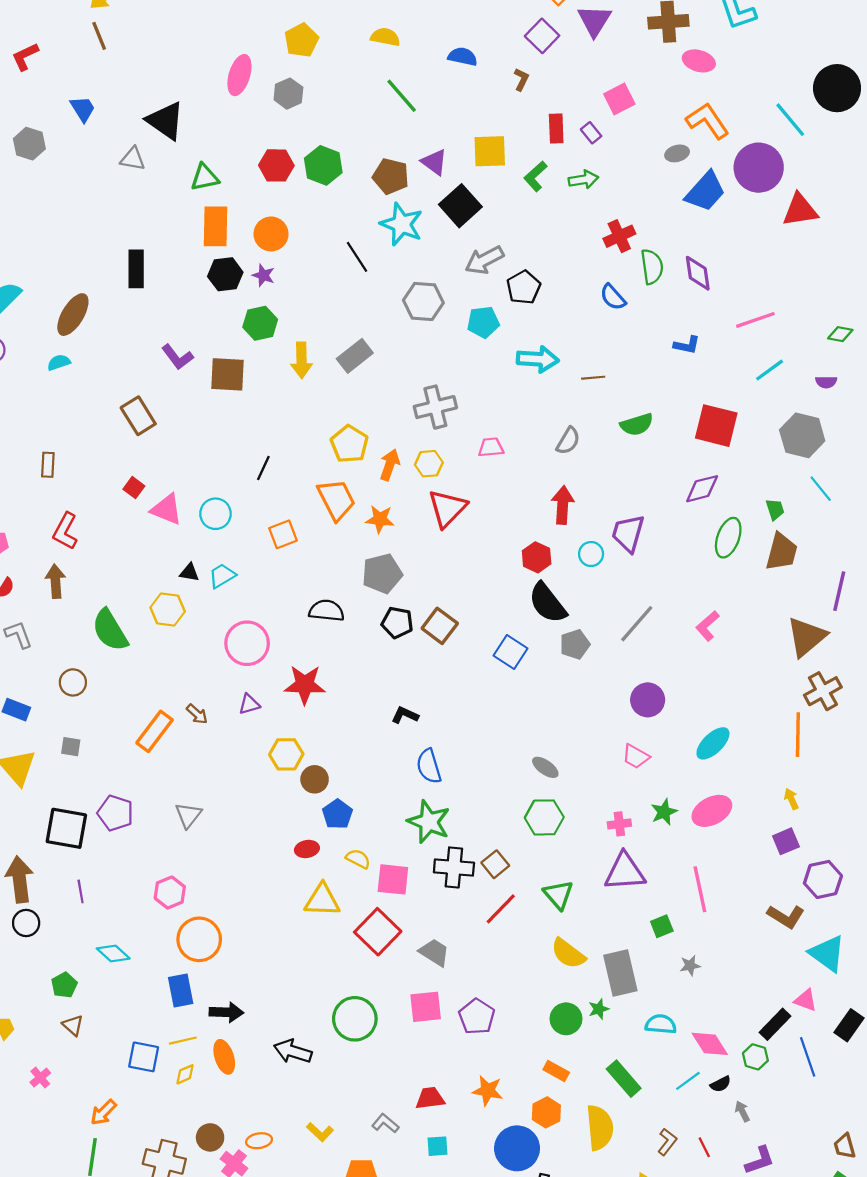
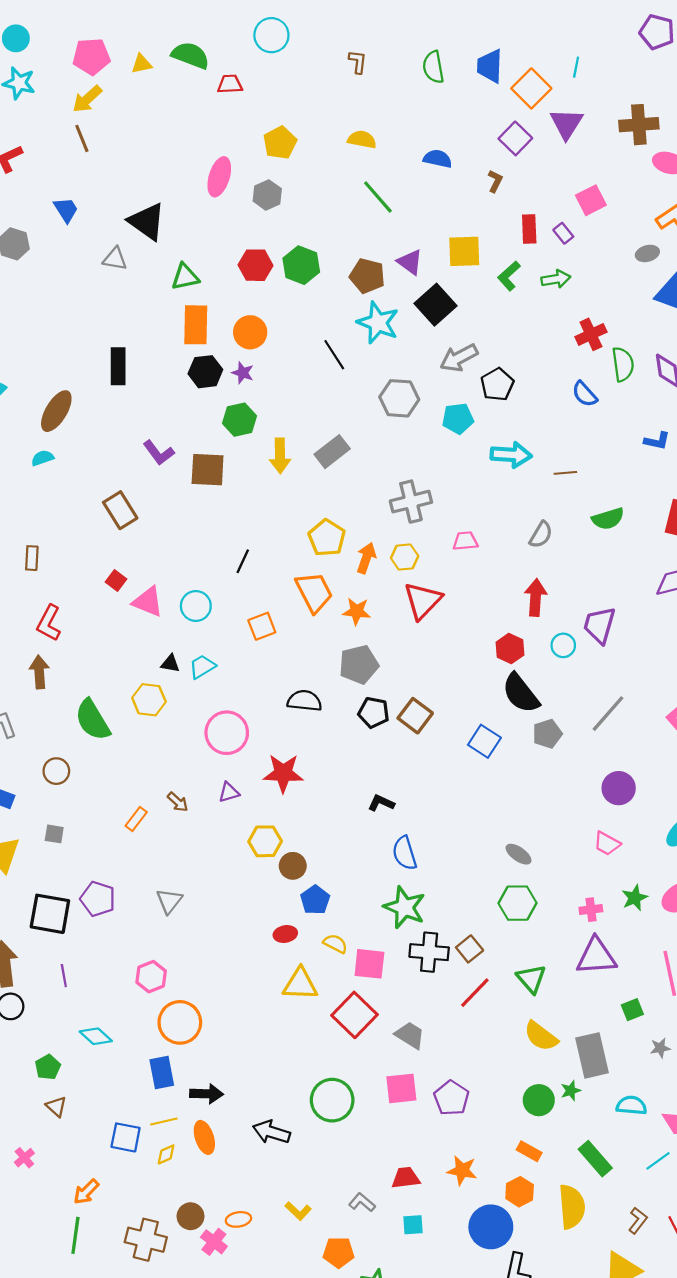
orange rectangle: (155, 731) -> (136, 819), size x0.6

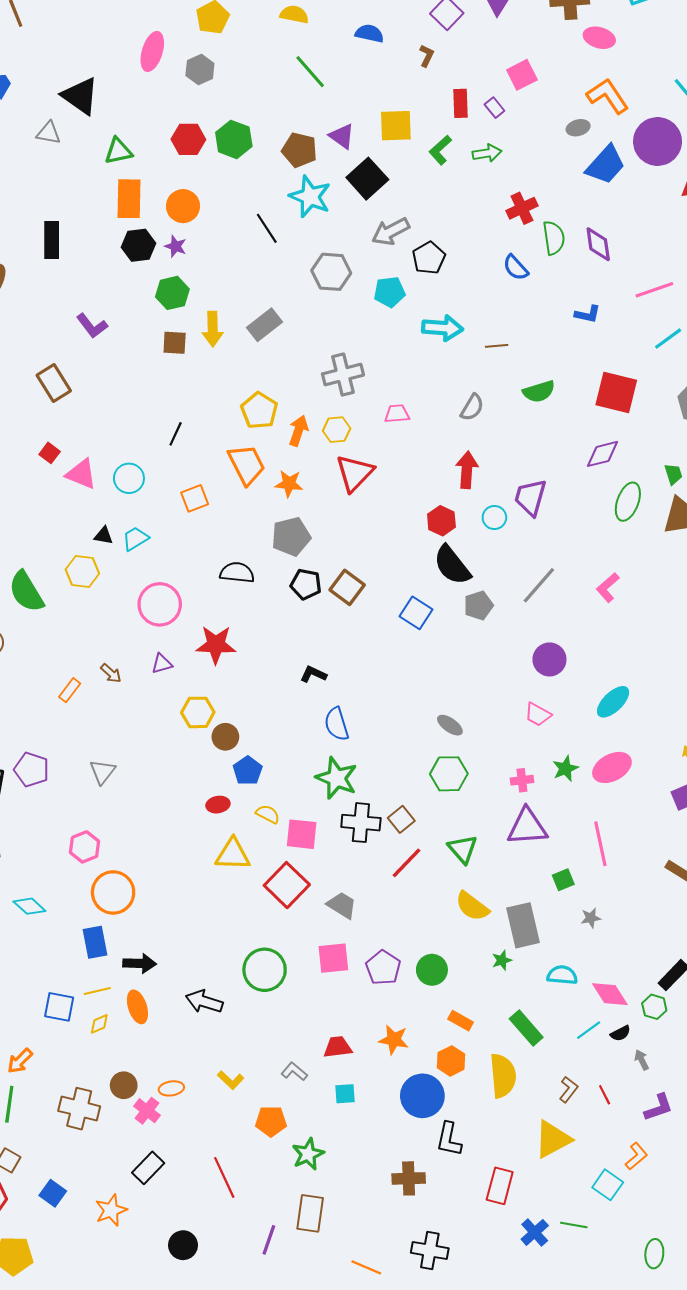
brown square: (208, 470) -> (175, 343), moved, size x0.7
green circle: (539, 1100) -> (432, 970), moved

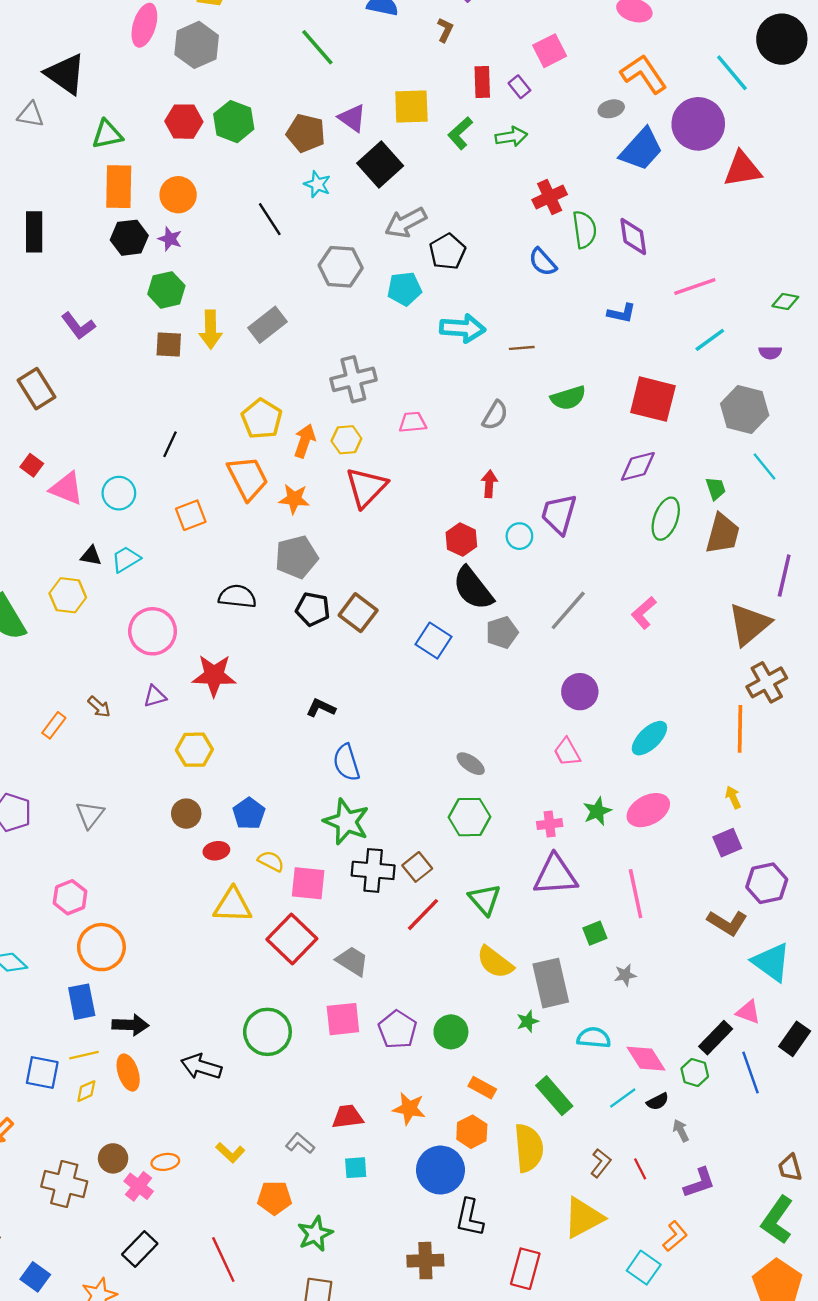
gray hexagon: (200, 69) -> (197, 45), size x1.4
cyan star: (310, 197) -> (317, 184), size x0.6
red arrow: (467, 470) -> (489, 484), size x0.7
pink trapezoid: (538, 715) -> (567, 752), turned 32
brown circle: (225, 737) -> (186, 814), moved

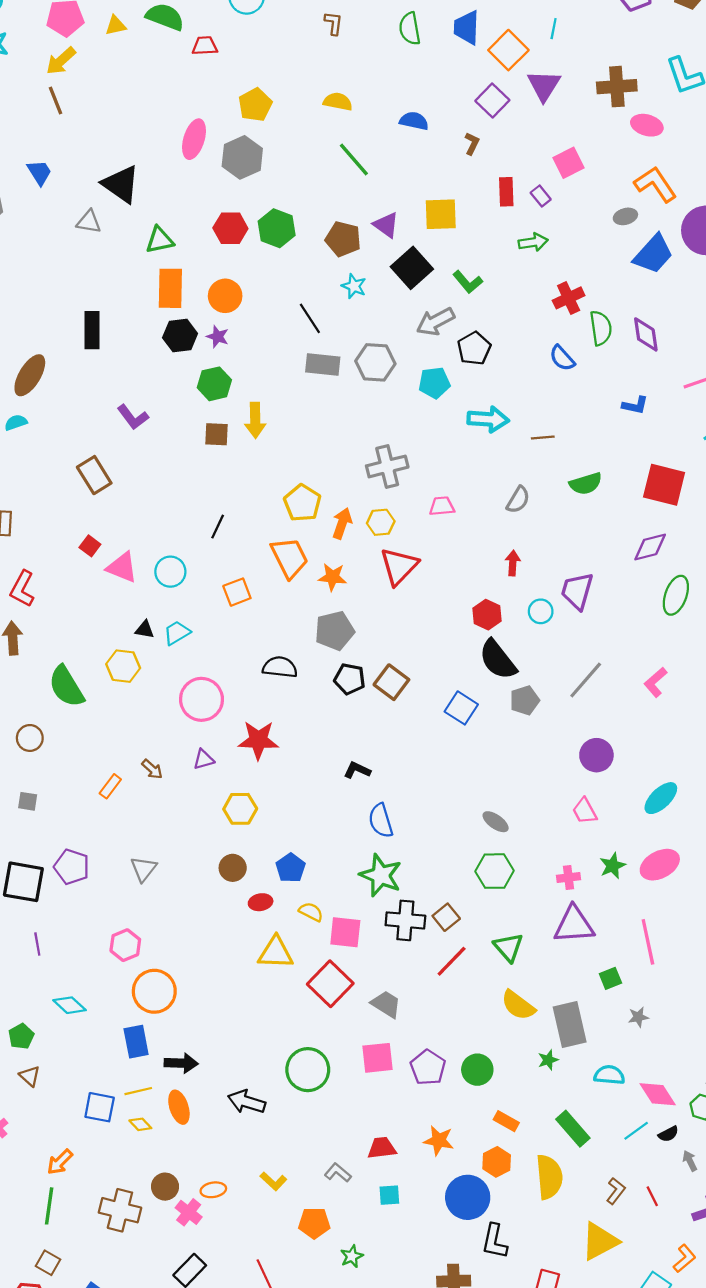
green L-shape: (460, 133) -> (468, 282), moved, turned -88
gray rectangle: (267, 325) -> (323, 365), moved, turned 44
yellow diamond: (86, 1091) -> (140, 1124), turned 70
green star: (315, 1234) -> (352, 1256), size x0.7

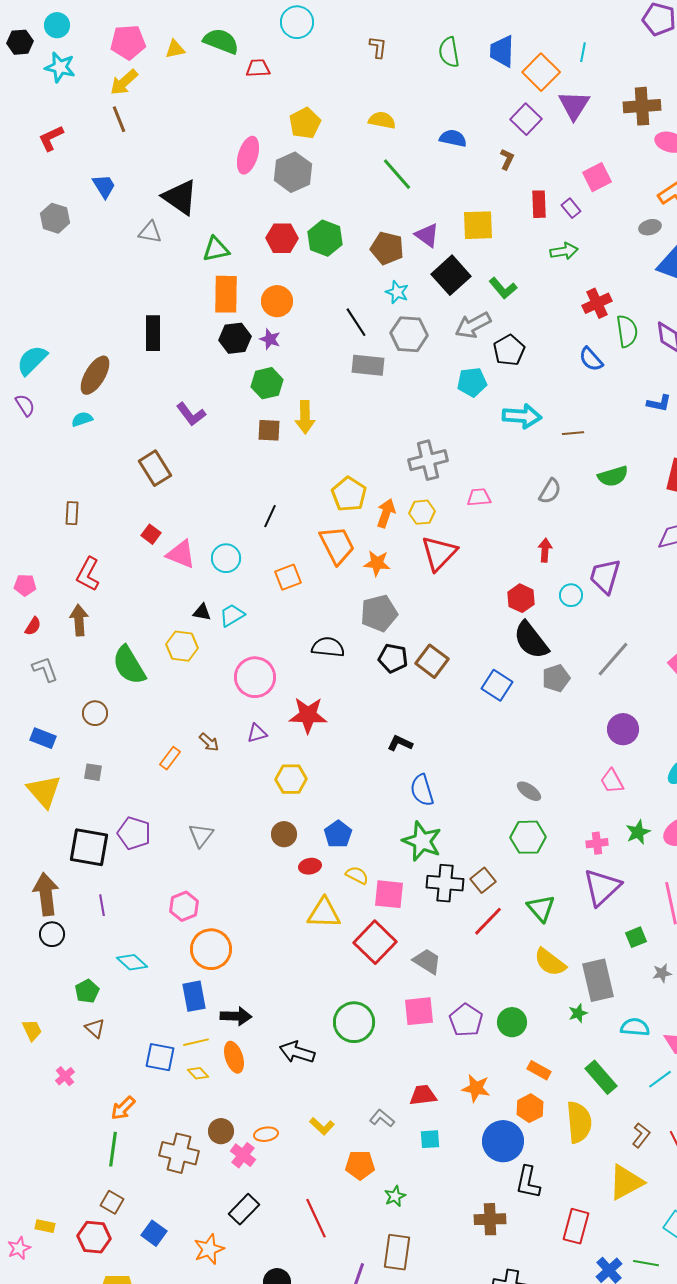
gray hexagon: (375, 362) -> (409, 334), moved
purple triangle: (574, 925) -> (602, 887), turned -39

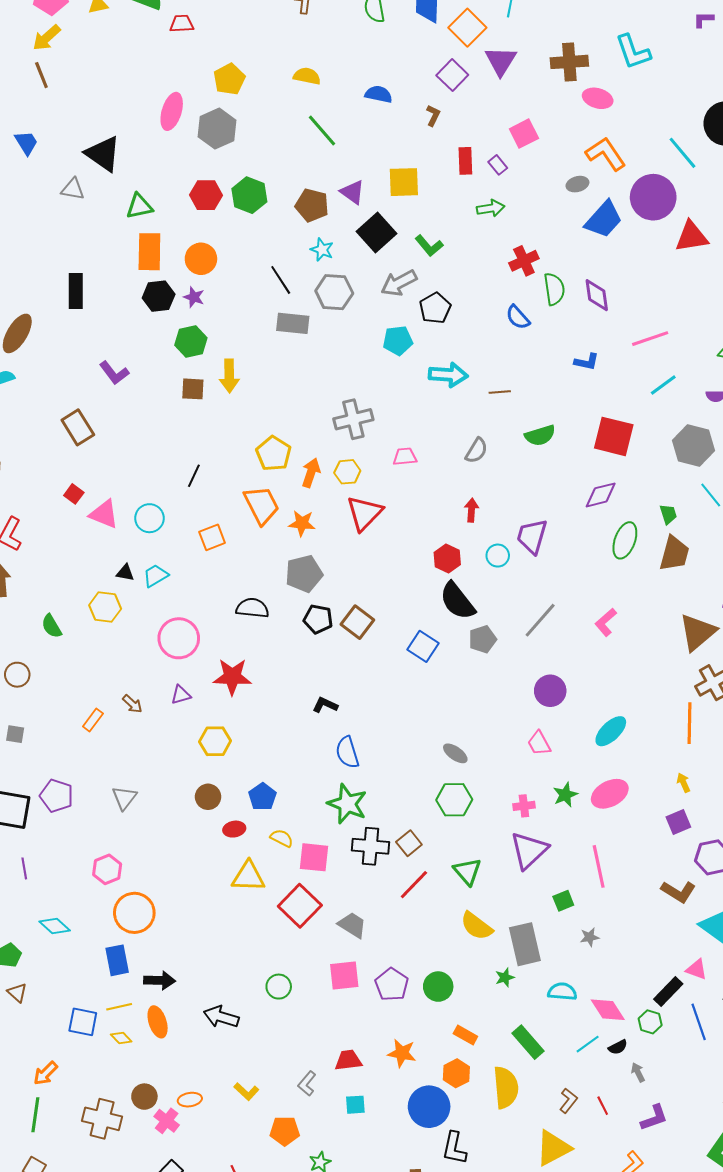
green semicircle: (129, 665) -> (52, 626), size x0.6
green circle: (354, 1022) -> (279, 987), size x0.6
gray L-shape: (382, 1118) -> (307, 1083), turned -90

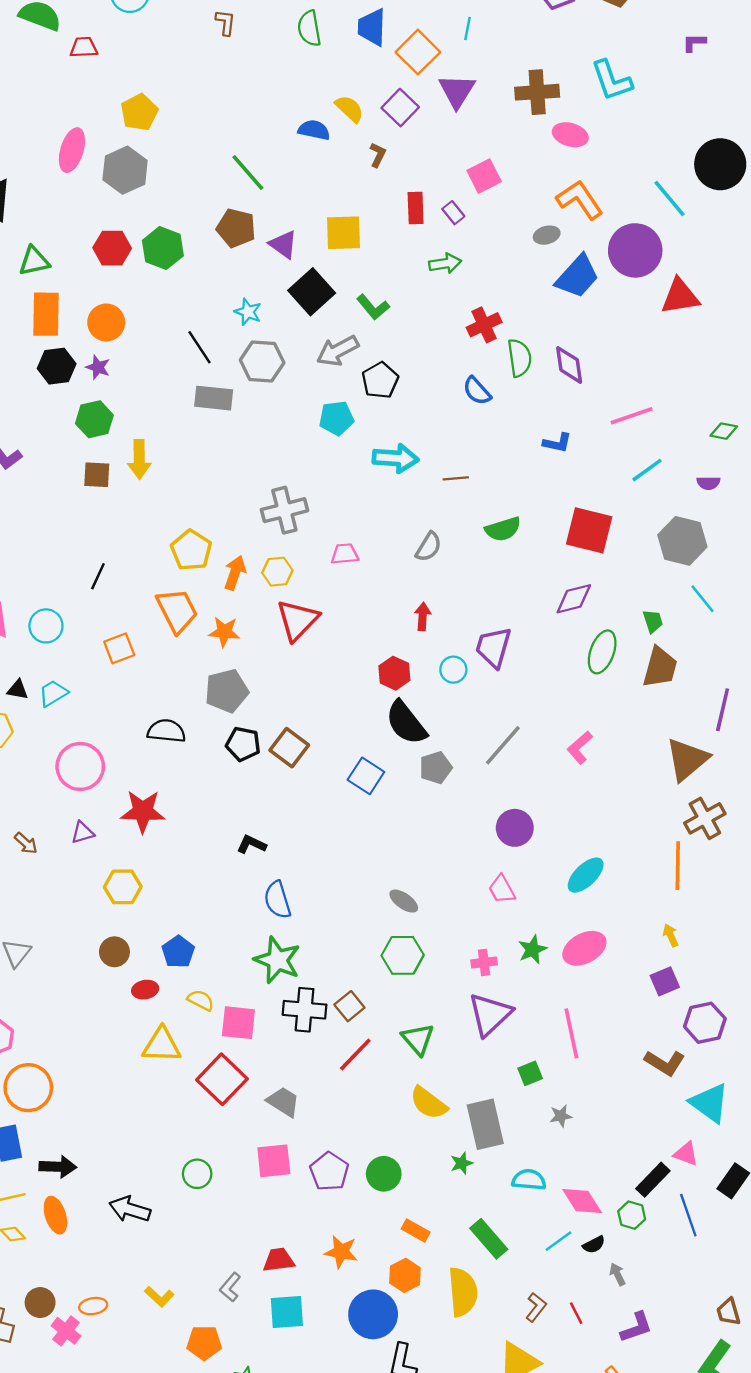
yellow semicircle: (307, 76) -> (349, 109), moved, turned 32
brown pentagon: (312, 205) -> (236, 228), moved
cyan square: (355, 1105) -> (287, 1312), size x1.5

